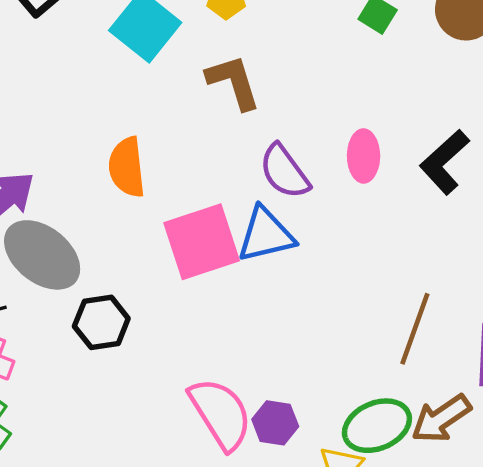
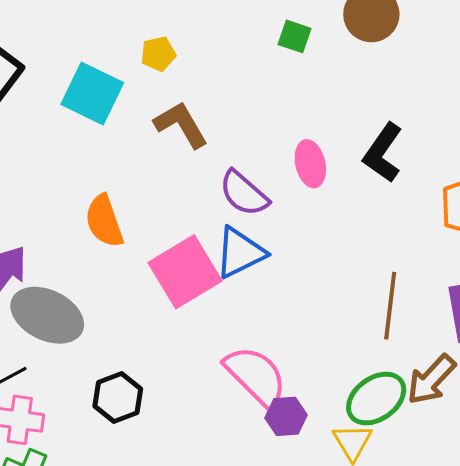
black hexagon: (101, 322) -> (118, 398), moved
pink semicircle: (221, 414) -> (256, 376), moved

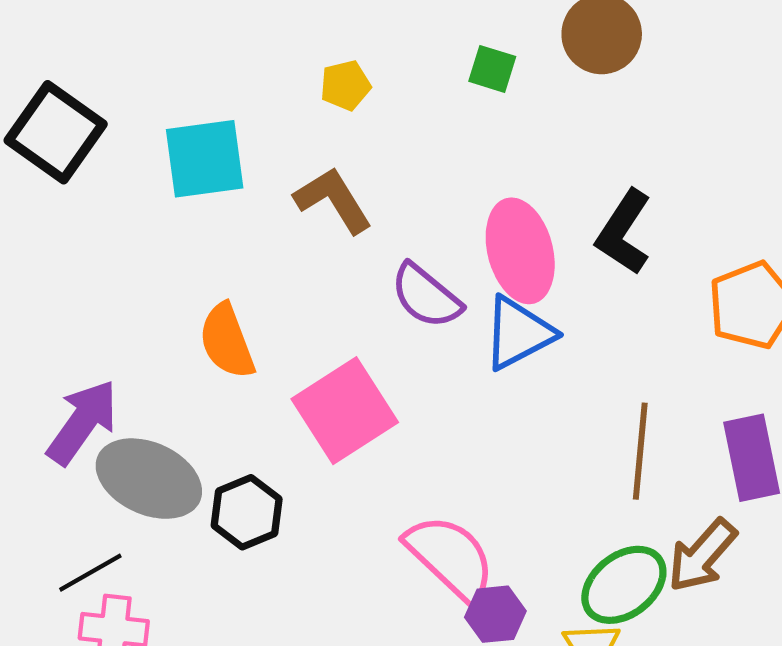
yellow pentagon: (158, 54) -> (345, 85), moved
cyan square: (92, 93) -> (205, 159), turned -32
pink ellipse: (310, 164) -> (520, 251), size x1.5
blue triangle: (240, 253) -> (518, 333), moved
black hexagon: (118, 398) -> (247, 512), moved

